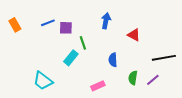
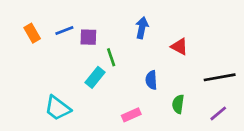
orange rectangle: (15, 25) -> (32, 33), moved
purple line: (153, 80) -> (218, 113), moved

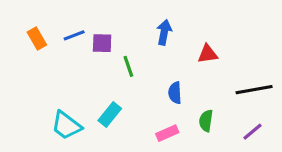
red triangle: (179, 47) -> (208, 54), turned -36
cyan rectangle: (95, 77) -> (110, 115), moved
pink rectangle: (131, 115) -> (167, 133), moved

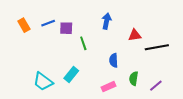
black line: (254, 90) -> (157, 47), moved
purple line: (253, 132) -> (156, 86), moved

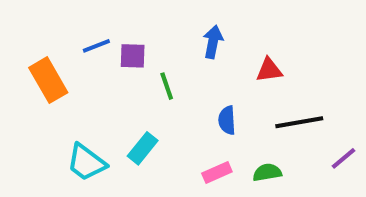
orange rectangle: (24, 25) -> (48, 80), moved, size x1.5
black line: (157, 47) -> (299, 122), moved
green semicircle: (134, 79) -> (267, 172), moved, turned 72
purple line: (156, 86) -> (343, 158), moved

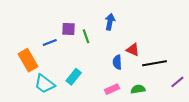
blue line: (96, 46) -> (50, 43), moved
red triangle: (269, 70) -> (133, 50), moved, turned 32
orange rectangle: (48, 80) -> (28, 60), moved
green line: (167, 86) -> (86, 36), moved

